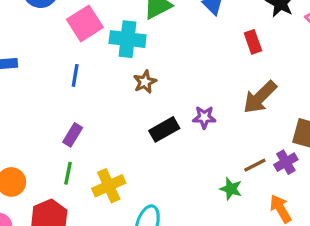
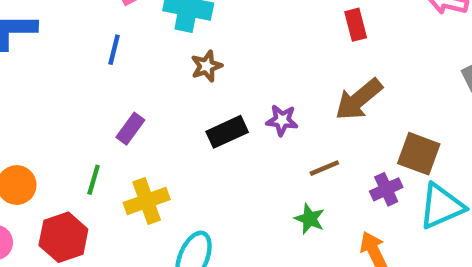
purple rectangle: (73, 135) -> (130, 129), moved
brown line: (255, 165) -> (324, 168), moved

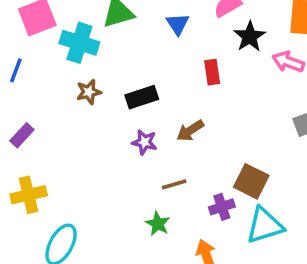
brown arrow: (359, 99) -> (190, 131), moved, size x0.7
black rectangle: (227, 132) -> (142, 97), moved

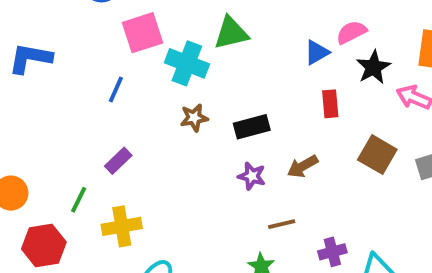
blue triangle: (178, 24) -> (317, 52), moved, turned 30
brown square: (251, 181) -> (377, 155), moved

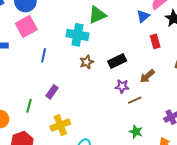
pink square: (143, 33) -> (26, 26), moved
green line: (79, 200) -> (29, 106), moved
brown line: (282, 224) -> (135, 100), moved

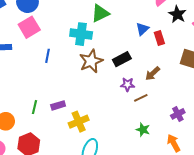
blue triangle: (143, 16) -> (142, 29), moved
brown star: (87, 62) -> (91, 61), size x1.6
purple rectangle: (52, 92) -> (58, 105), moved, turned 40
yellow cross: (60, 125) -> (79, 122), moved

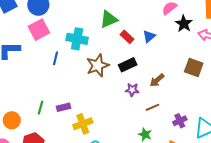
cyan cross: (81, 34) -> (77, 39), moved
red rectangle: (159, 38) -> (127, 37), moved, turned -32
brown line: (141, 98) -> (153, 107), moved

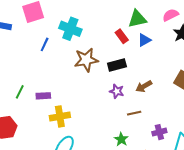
green triangle: (109, 19) -> (137, 19), moved

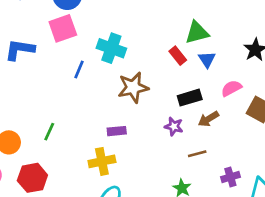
pink semicircle: (171, 15) -> (231, 88), moved
blue triangle: (144, 40) -> (207, 59), turned -32
black rectangle: (117, 65) -> (190, 98), moved
purple rectangle: (43, 96) -> (117, 131), moved

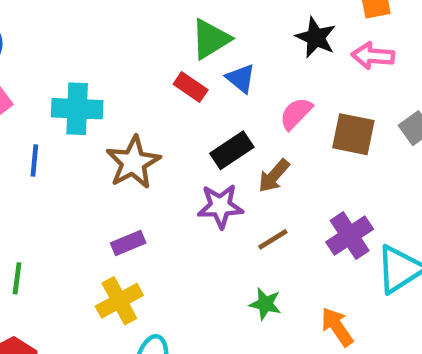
purple star: (174, 126) -> (220, 206), size x1.4
purple cross: (230, 177) -> (350, 236), moved, size x1.4

